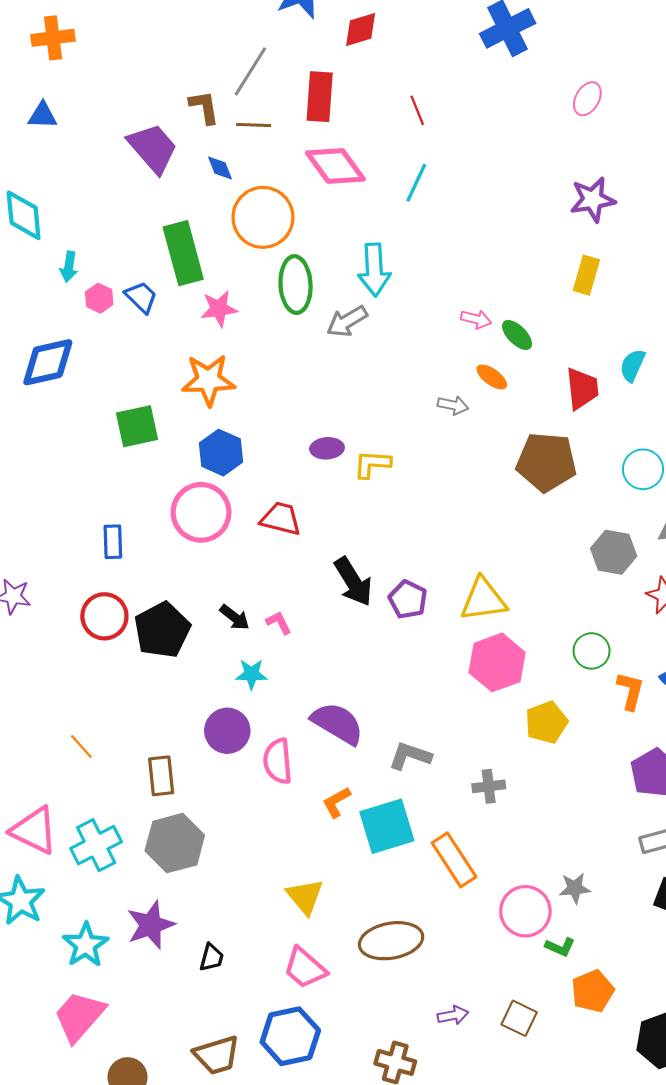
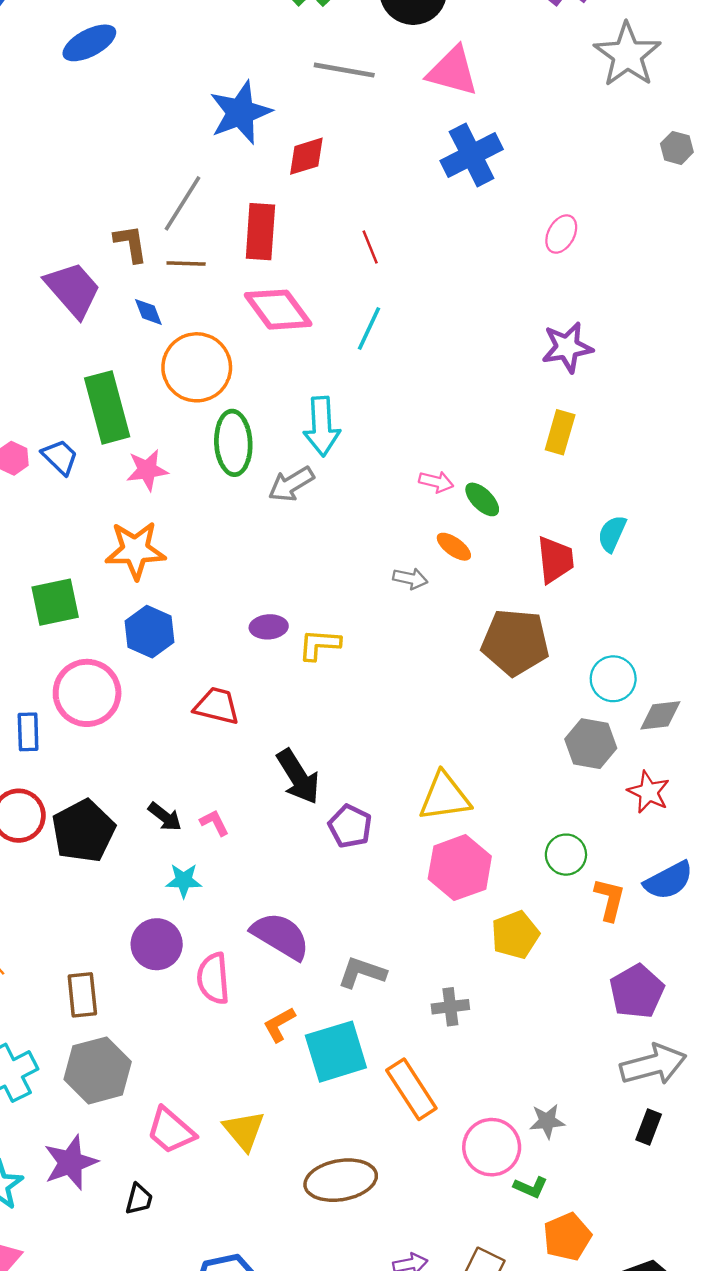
cyan circle: (643, 469) -> (613, 679), moved
pink circle: (201, 512) -> (87, 693), moved
purple pentagon: (408, 599) -> (350, 826), moved
pink trapezoid: (305, 968) -> (171, 1131), moved

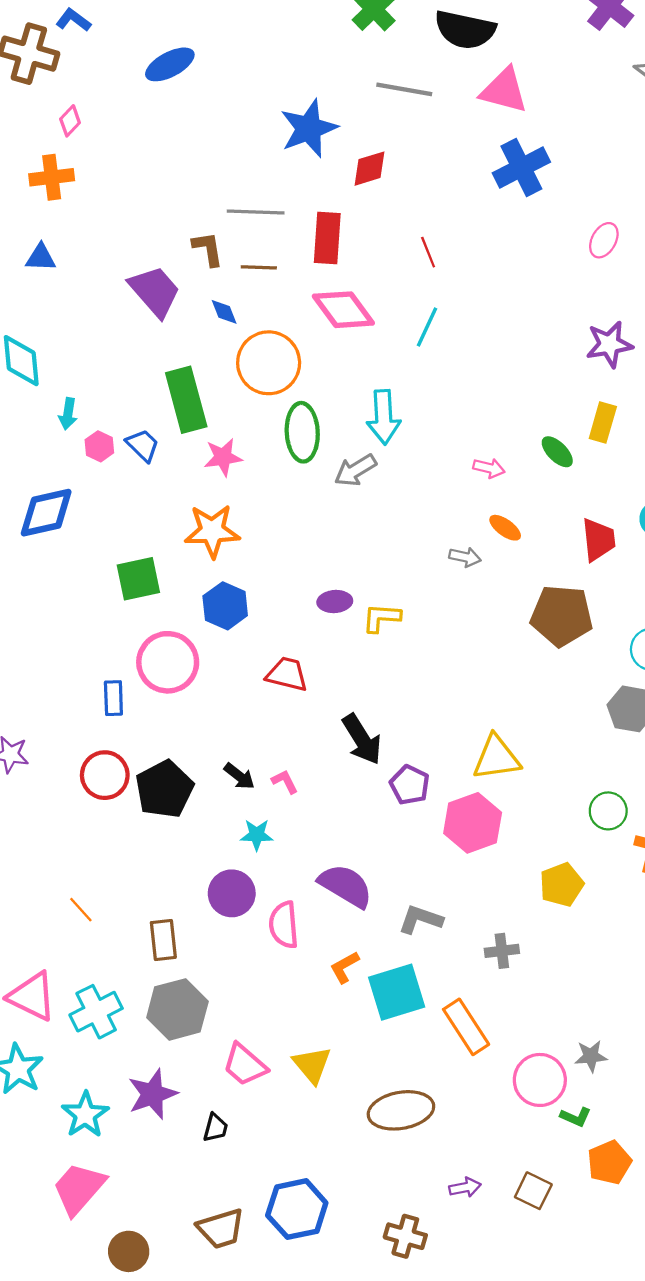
gray line: (183, 203) -> (256, 212), turned 60
green ellipse: (482, 499) -> (557, 452), moved
pink hexagon: (460, 868) -> (473, 823), moved

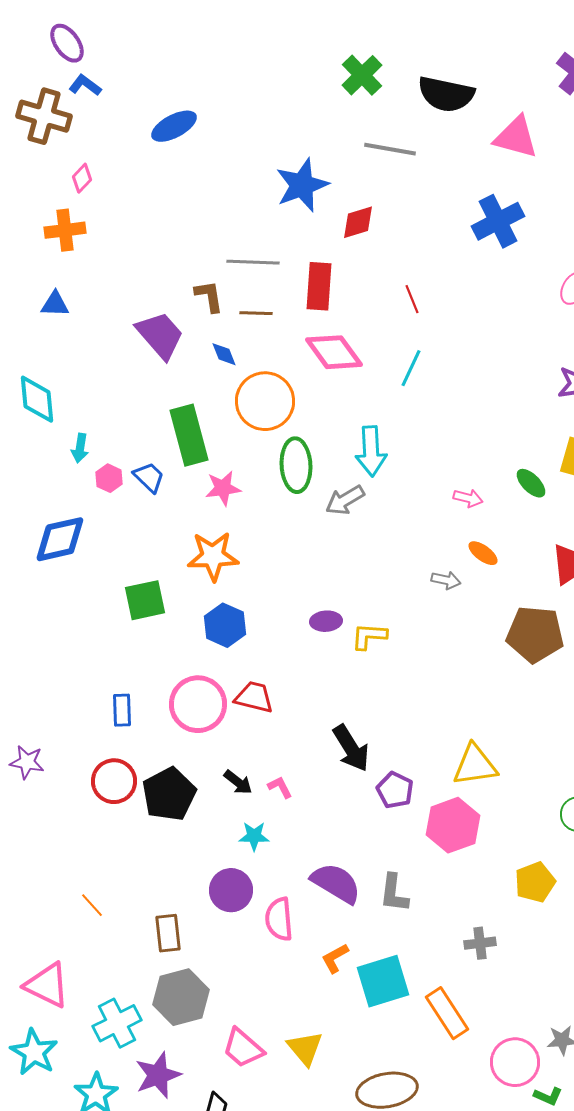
pink triangle: (504, 90) -> (516, 137), moved
pink circle: (168, 662) -> (198, 704), moved
red trapezoid: (287, 674) -> (254, 697), moved
gray L-shape: (420, 919) -> (394, 893), moved, turned -102
cyan cross: (96, 1012) -> (117, 1023), moved

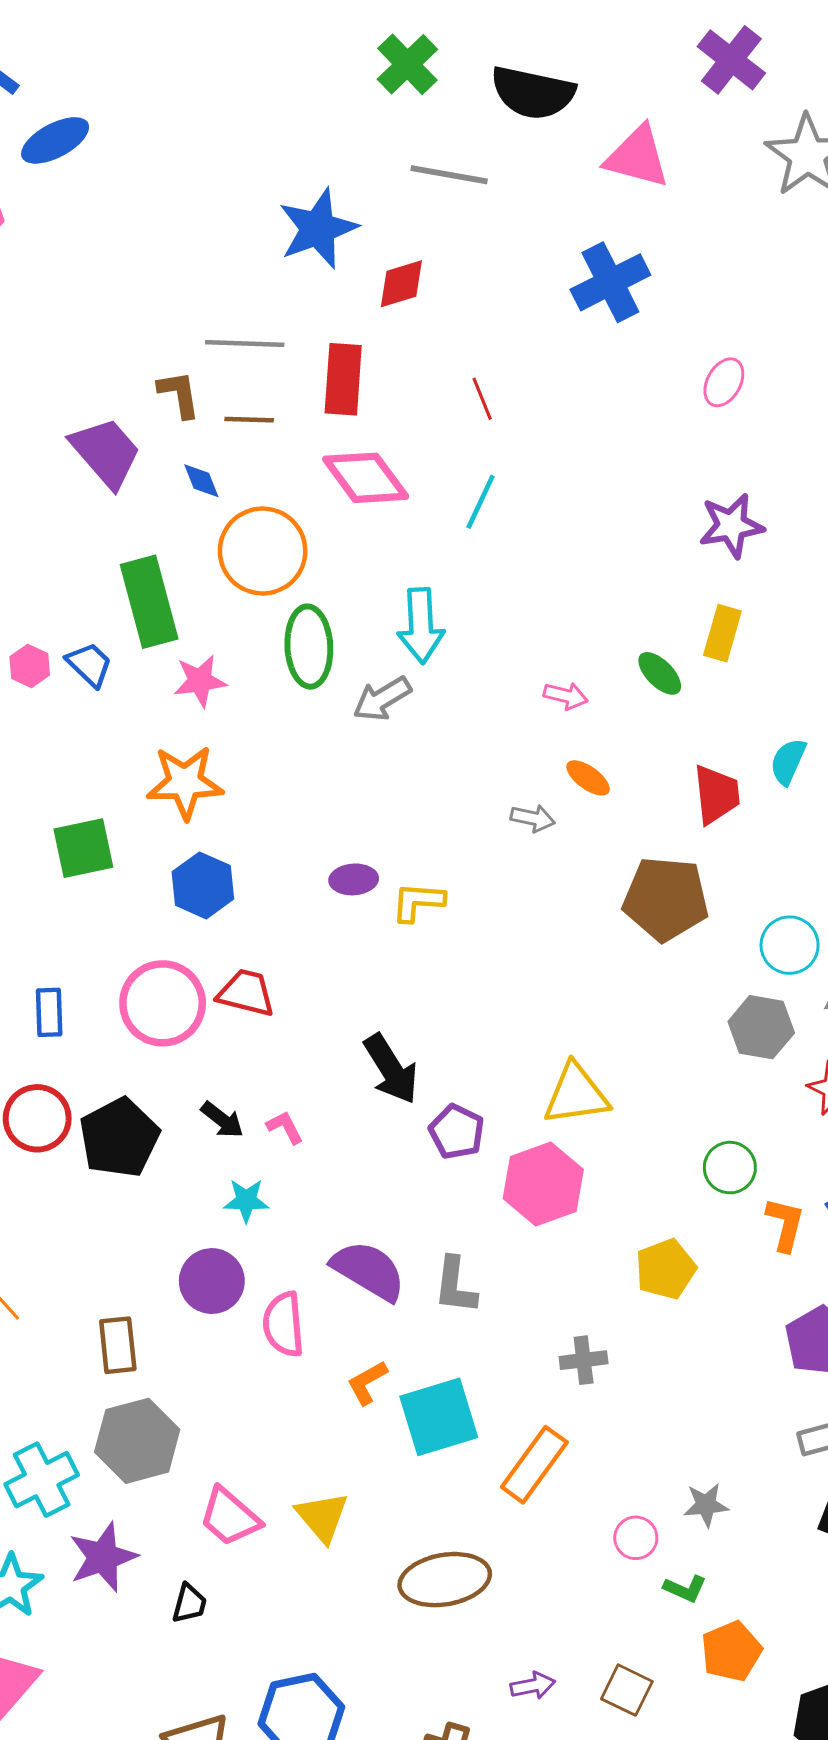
blue ellipse: (174, 126) -> (55, 140), moved
orange rectangle: (447, 1013) -> (534, 1465), turned 69
pink circle: (515, 1062) -> (636, 1538), size x0.6

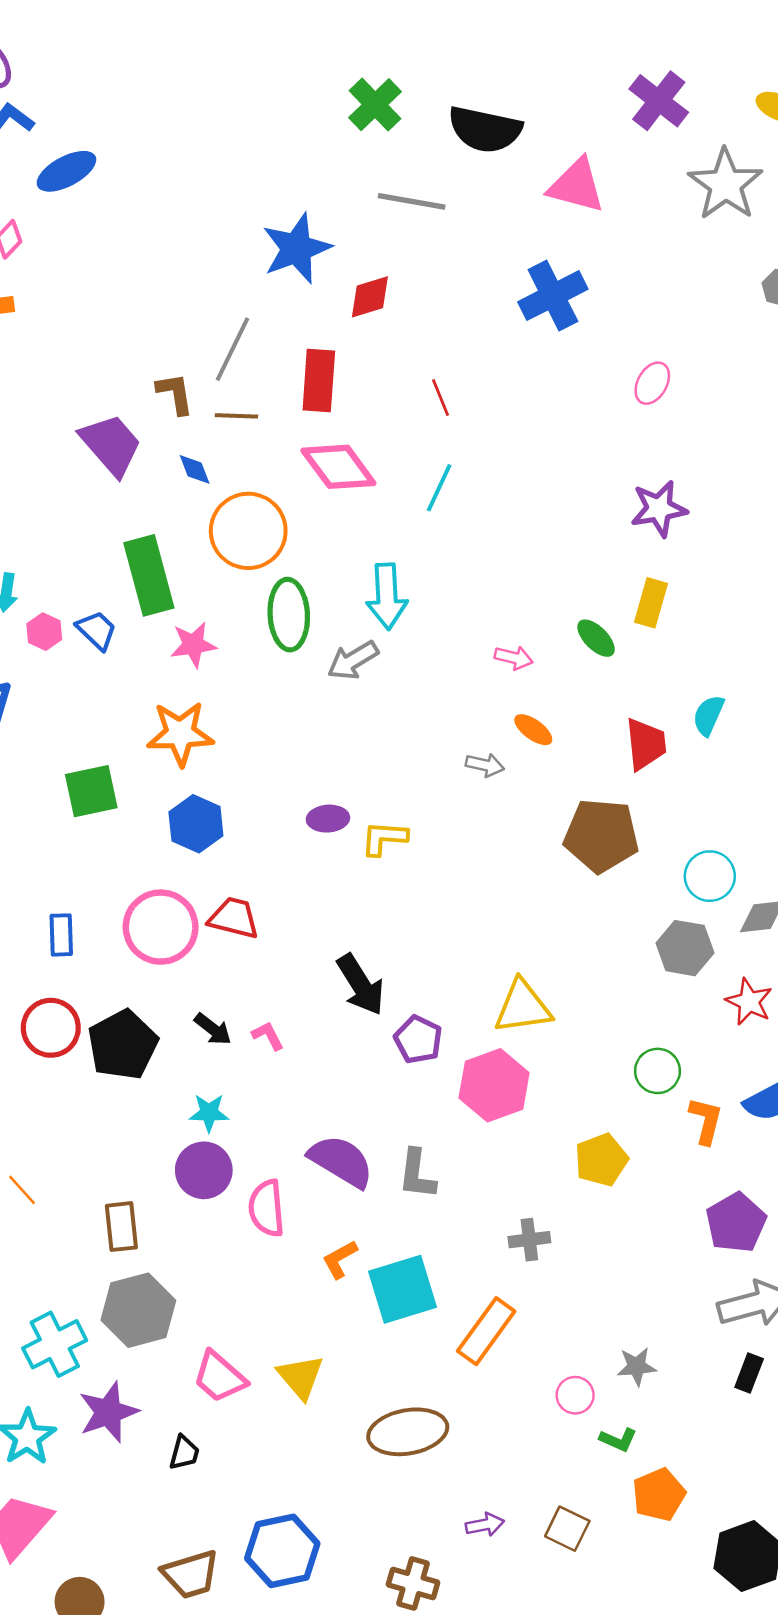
gray line: (245, 343) -> (233, 349), turned -66
cyan star: (246, 1200) -> (209, 1113), moved

